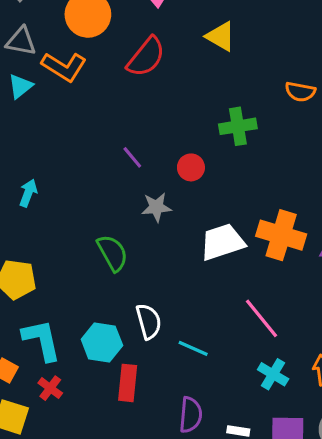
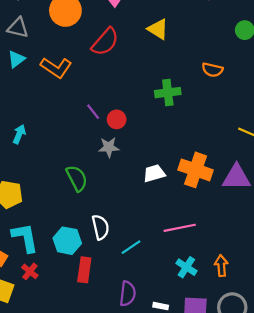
orange L-shape: (64, 67) -> (56, 68), moved
red circle: (191, 167) -> (117, 119), moved
white trapezoid: (222, 242) -> (154, 173), size x0.7
pink line: (262, 318) -> (180, 228), turned -64
cyan line: (193, 348) -> (131, 247), turned -60

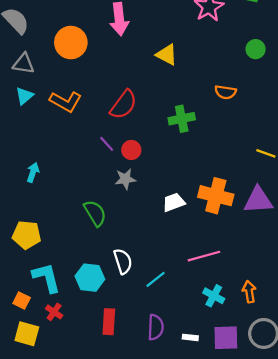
red semicircle: (105, 42) -> (123, 105), moved
red rectangle: (84, 270) -> (109, 322), moved

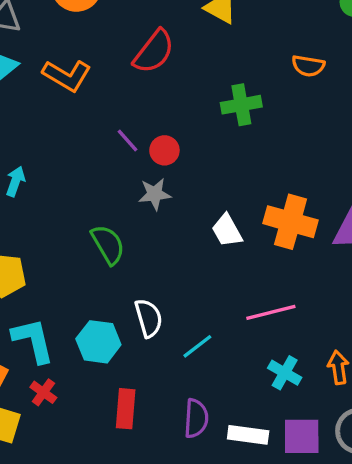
red semicircle: (123, 105) -> (154, 52), moved
white trapezoid: (174, 202) -> (227, 230), turned -100
white rectangle: (190, 337) -> (248, 435), size x1.6

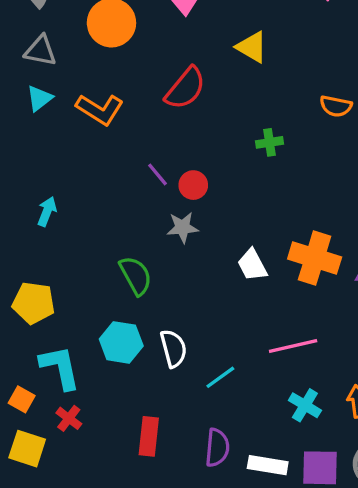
green cross: (241, 105) -> (270, 142), size x0.7
cyan hexagon: (98, 342) -> (121, 342), moved

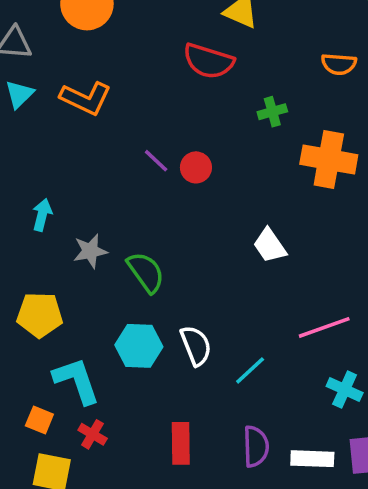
red semicircle: (185, 88) -> (208, 61), moved, turned 75
gray star: (183, 227) -> (90, 251), moved
orange cross: (315, 258) -> (329, 160), moved

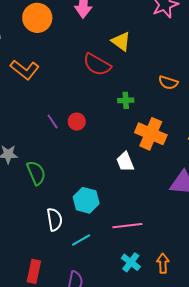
purple line: (156, 161) -> (53, 122), moved
white trapezoid: (270, 246) -> (125, 162), moved
cyan hexagon: (139, 346) -> (86, 200), moved

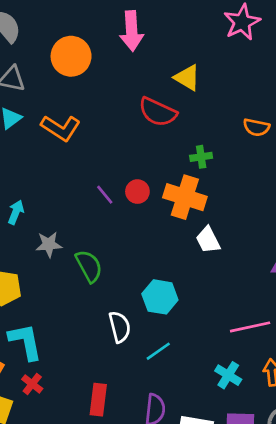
orange cross: (151, 134) -> (185, 197), moved
pink line: (127, 226) -> (250, 327), moved

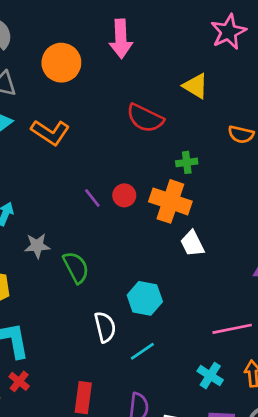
yellow triangle: (187, 78) -> (196, 86), moved

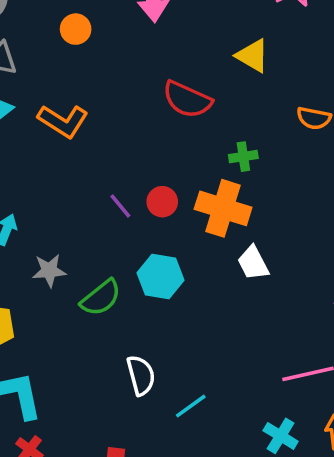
orange circle: (61, 63) -> (76, 29), size x0.6
green semicircle: (76, 267) -> (101, 298), turned 80
cyan hexagon: (145, 298) -> (161, 277), moved

